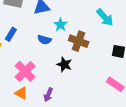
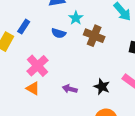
black star: (64, 64) -> (102, 87), moved
purple arrow: (48, 95) -> (70, 89), moved, turned 80

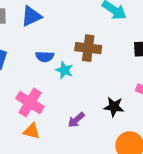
cyan star: (76, 18) -> (64, 70), moved
purple arrow: (70, 89) -> (76, 120), turned -40

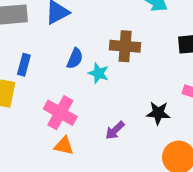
blue semicircle: (45, 57) -> (75, 59), turned -66

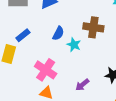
blue rectangle: (24, 65) -> (23, 35), turned 32

